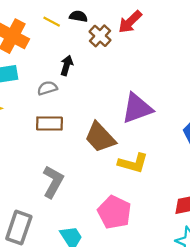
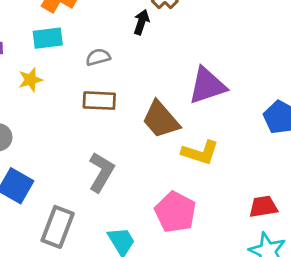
black arrow: (67, 65) -> (141, 22), moved

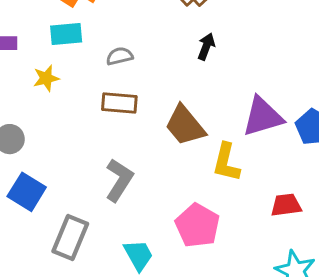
black arrow: (141, 22) -> (206, 46), moved
purple triangle: (207, 86) -> (263, 117), moved
yellow L-shape: (200, 153) -> (226, 162), turned 84
red trapezoid: (263, 207) -> (286, 205), moved

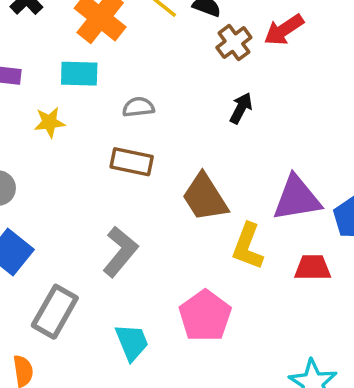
red trapezoid: (286, 205) -> (313, 268), moved

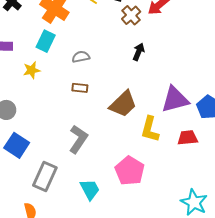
cyan rectangle: (79, 74) -> (46, 41), turned -60
brown rectangle: (132, 162) -> (80, 88), size x0.7
brown trapezoid: (205, 197) -> (123, 104), turned -96

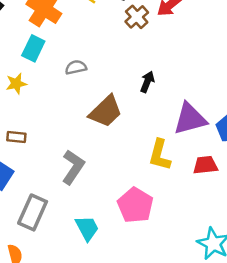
black arrow: (139, 52) -> (147, 82), moved
brown rectangle: (80, 88) -> (16, 137), moved
brown trapezoid: (123, 104) -> (106, 111), moved

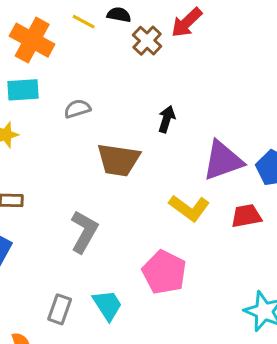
cyan rectangle: (33, 48) -> (23, 90), turned 65
brown trapezoid: (106, 111) -> (118, 160), turned 57
yellow L-shape: (160, 155) -> (189, 208), turned -64
gray rectangle: (33, 212) -> (60, 309), moved, size x0.7

